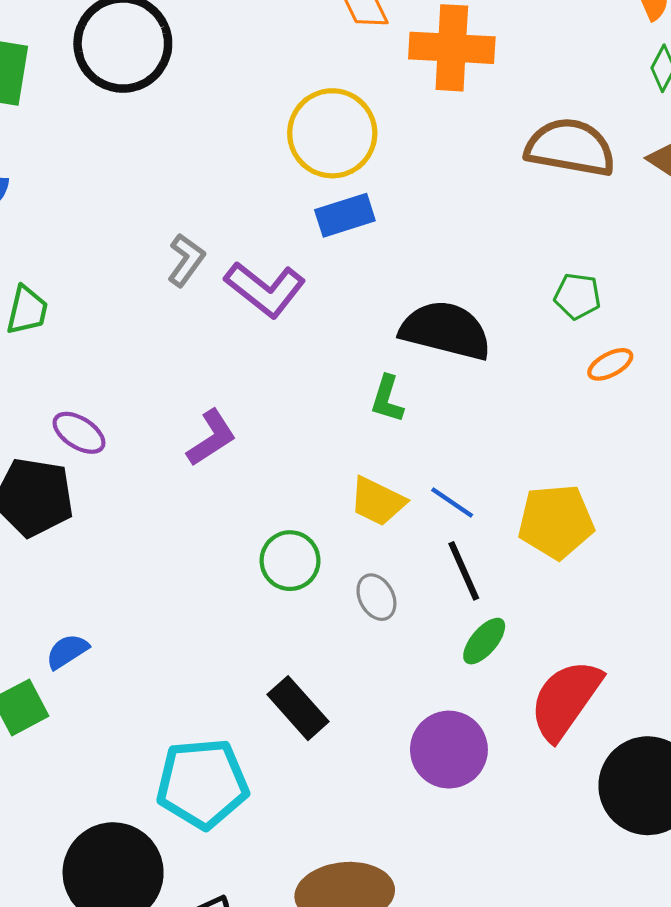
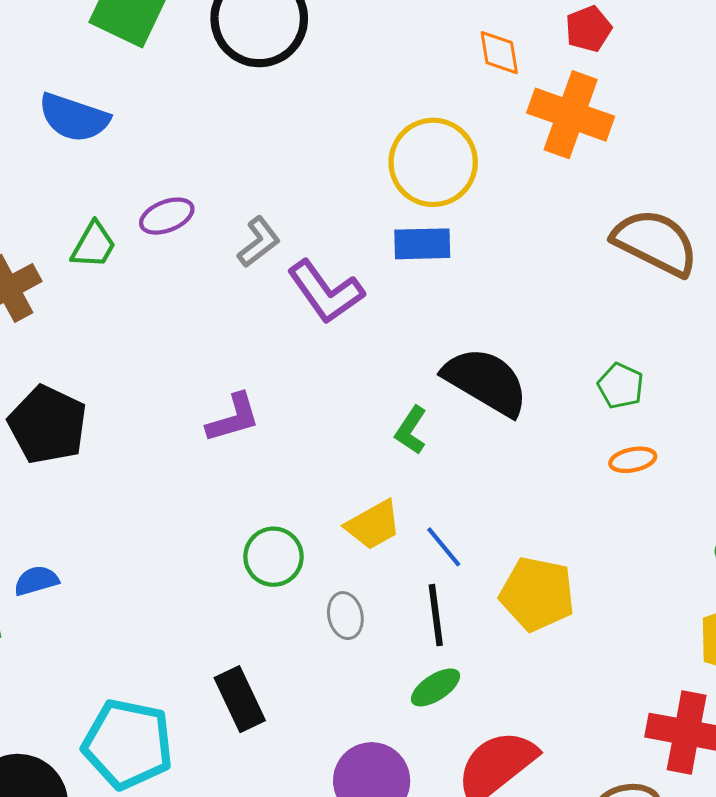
purple ellipse: (79, 433) -> (167, 216), moved, turned -70
yellow trapezoid: (378, 501) -> (373, 525), turned -72

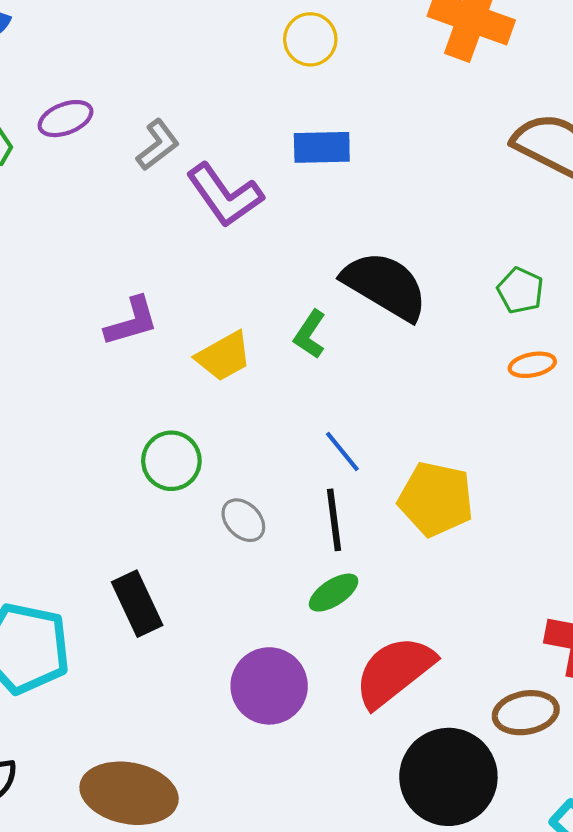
yellow circle: (433, 162) -> (310, 39), moved, size x0.6
yellow trapezoid: (373, 525) -> (224, 356), moved
gray ellipse: (345, 616) -> (243, 520), turned -33

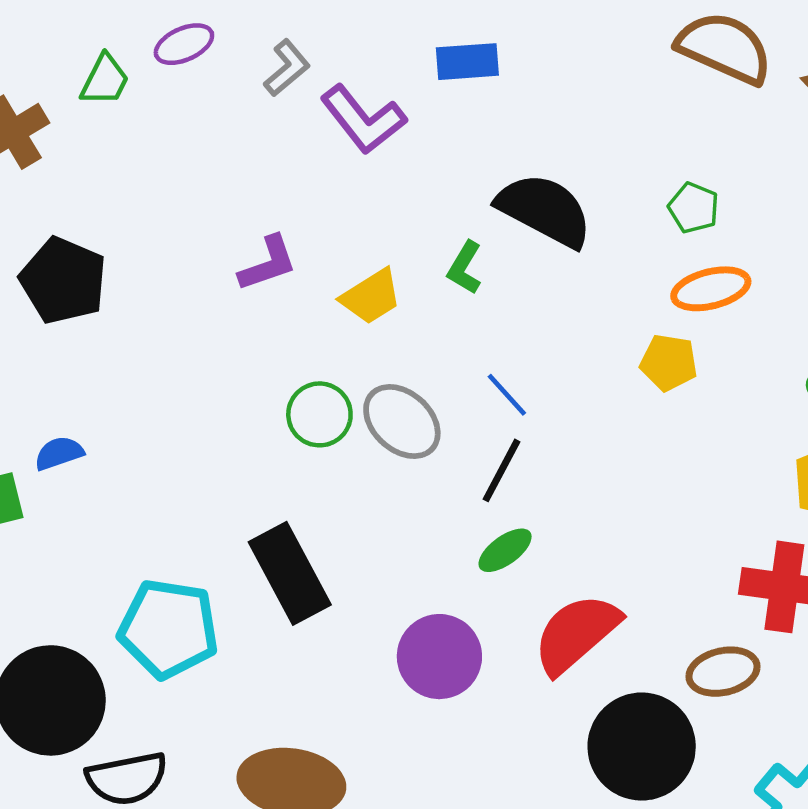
orange ellipse: (532, 365) -> (711, 289), size x1.5
yellow pentagon: (436, 499) -> (669, 362), moved, size x0.7
gray ellipse: (243, 520) -> (402, 421), moved, size x1.6
black line: (334, 520) -> (502, 470), turned 38
black rectangle: (137, 604) -> (290, 573), size x1.4

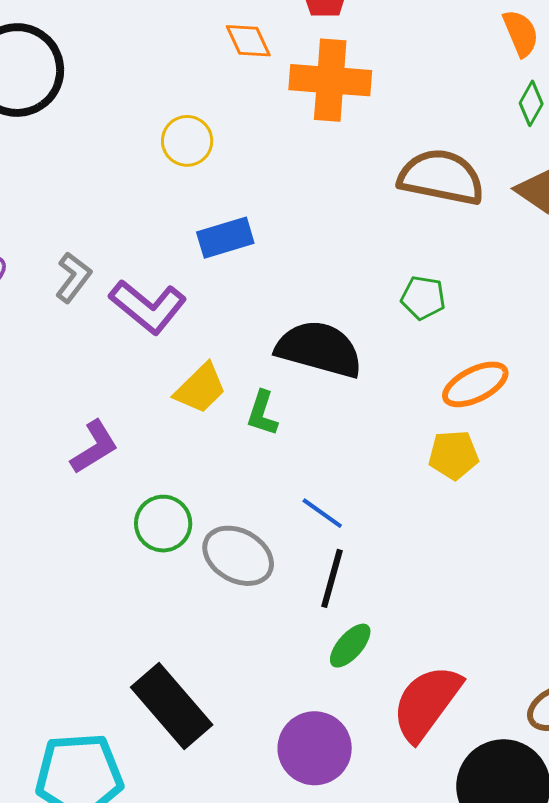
green pentagon: (694, 208) -> (423, 298), moved
yellow trapezoid: (371, 297) -> (200, 388), moved
green circle: (319, 414) -> (163, 524), moved

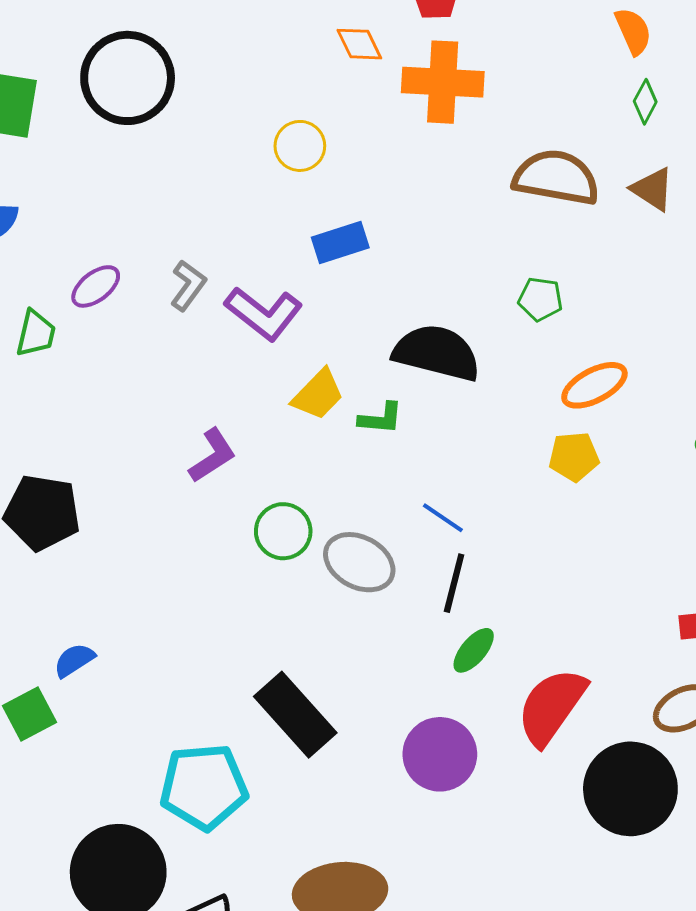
green L-shape: (262, 413) -> (381, 418), turned -102

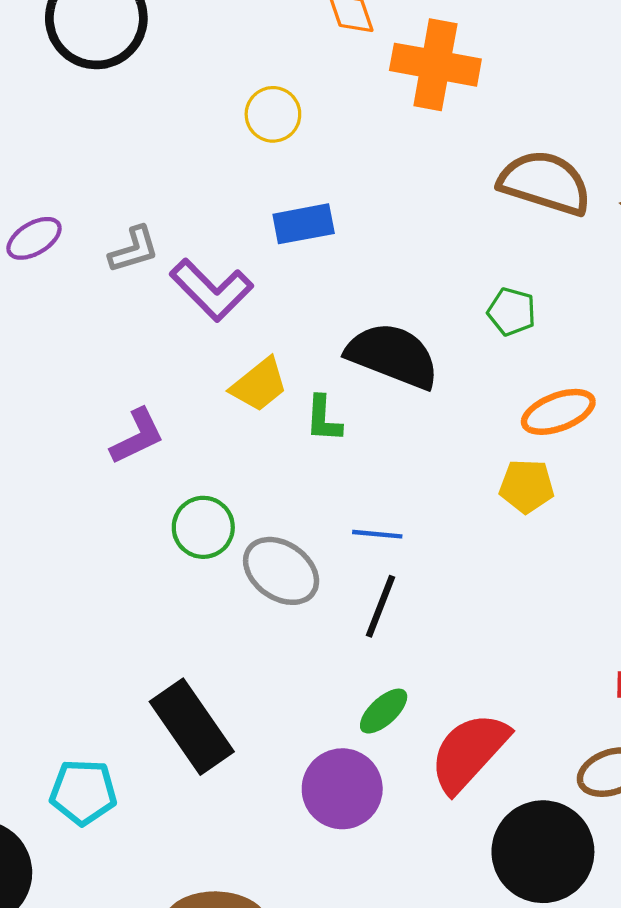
gray L-shape: (188, 285) -> (134, 250), turned 30
green L-shape: (381, 418) -> (324, 419), turned 81
blue line: (443, 518) -> (377, 534), turned -36
green ellipse: (474, 650) -> (384, 711), moved
cyan pentagon: (204, 787) -> (83, 792), size x0.7

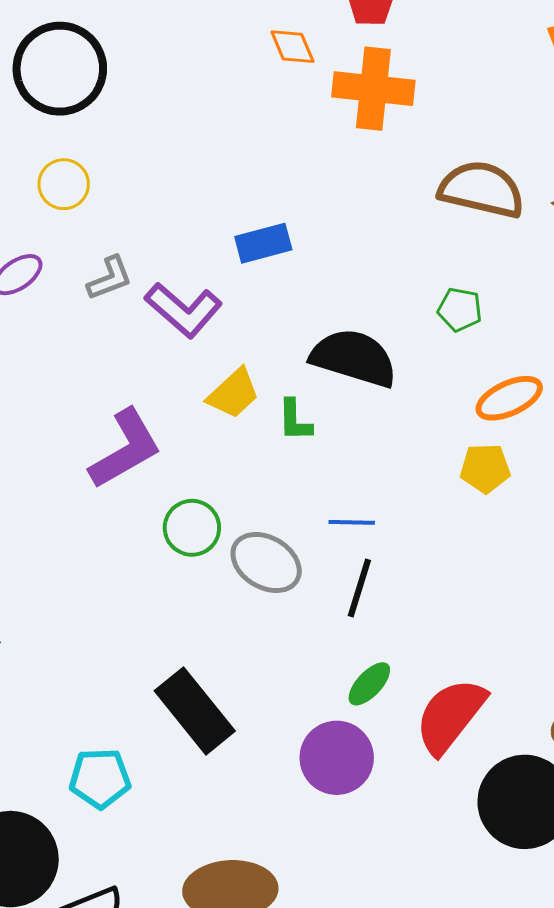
yellow circle: (273, 114) -> (64, 184), moved
purple L-shape: (137, 436) -> (125, 449), size x1.5

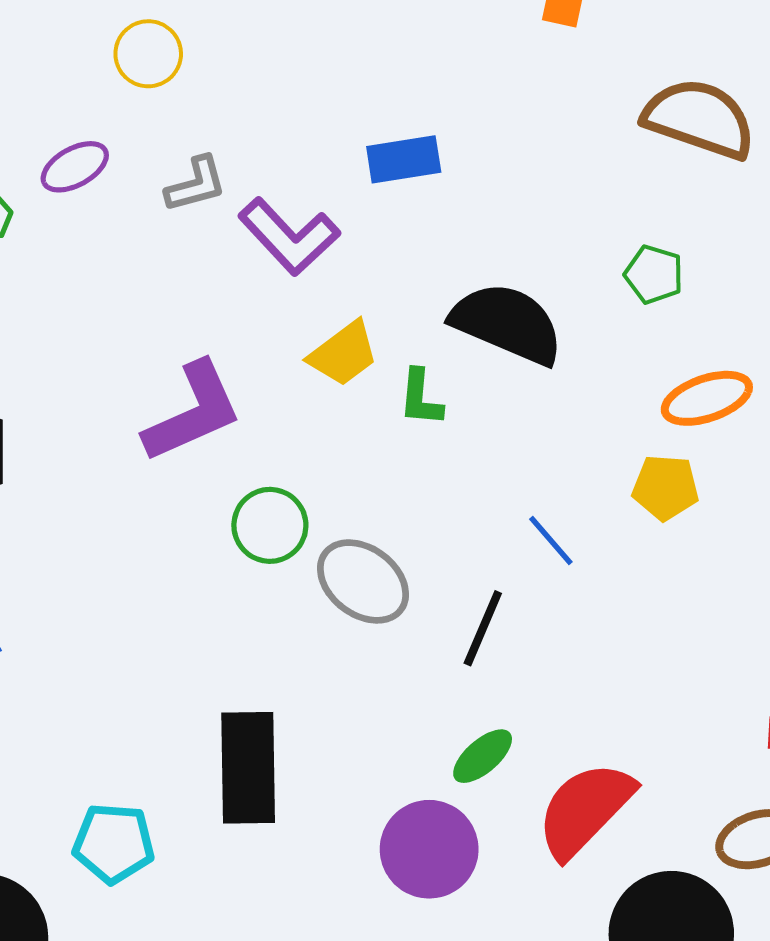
blue line: (352, 522) -> (551, 541), moved, turned 42
black rectangle: (195, 711) -> (248, 768), turned 32

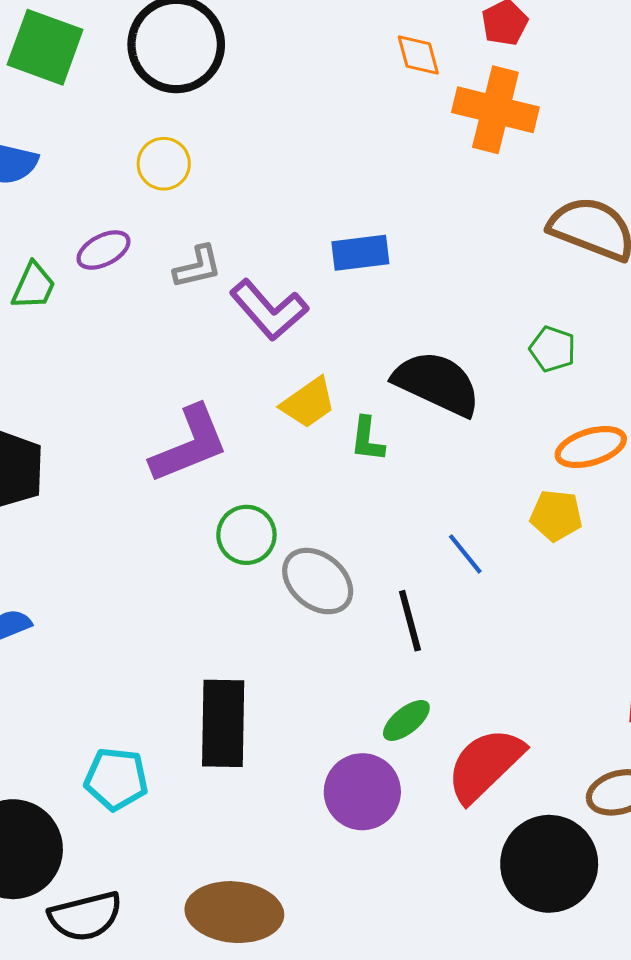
black line: (483, 628) -> (410, 621), turned -40

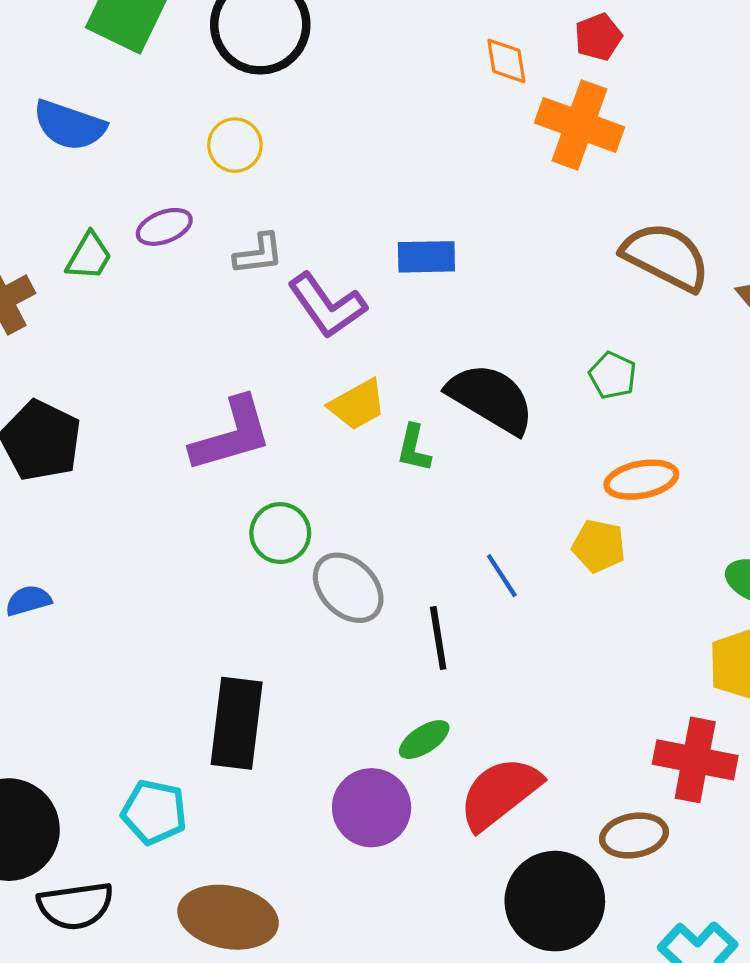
cyan pentagon: (116, 779) -> (154, 812), moved

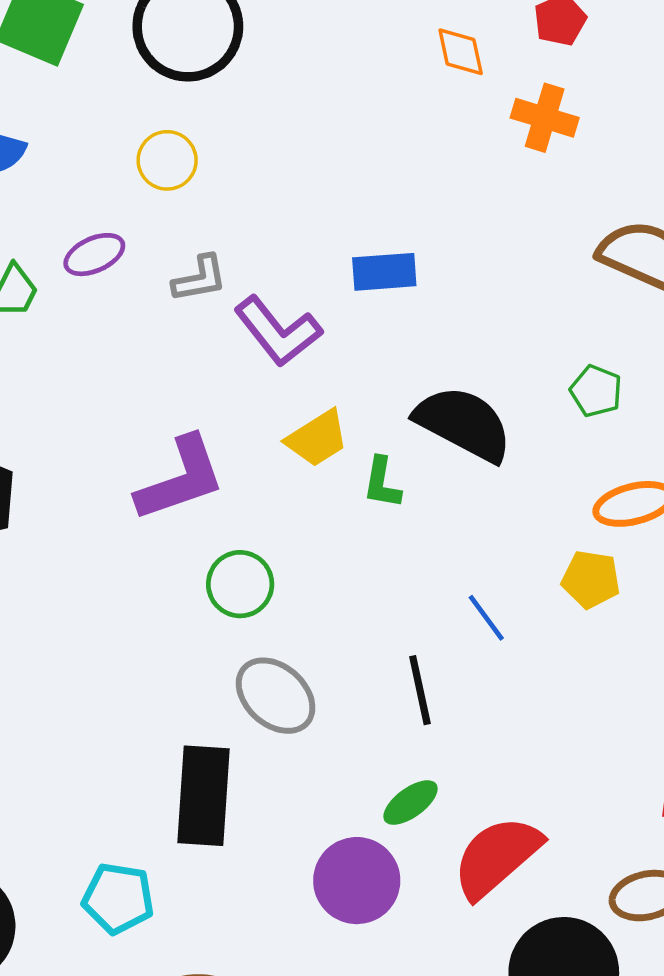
orange cross: (579, 125) -> (545, 118), size x0.7
gray ellipse: (348, 588) -> (276, 696), moved

